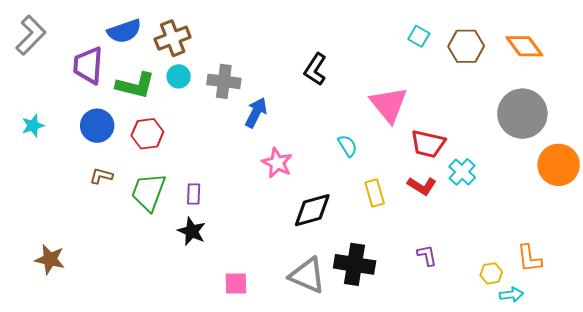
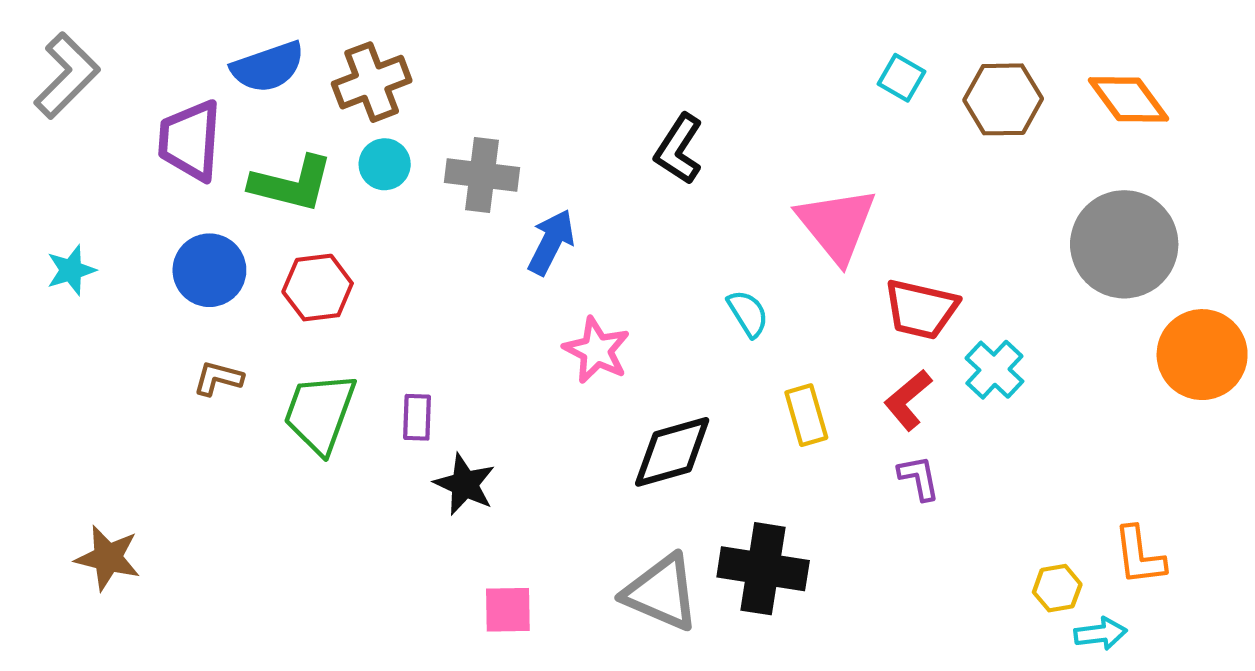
red L-shape: (422, 186) -> (908, 400), turned 108
black star: (192, 231) -> (465, 484), moved
purple L-shape: (427, 255) -> (919, 478), moved

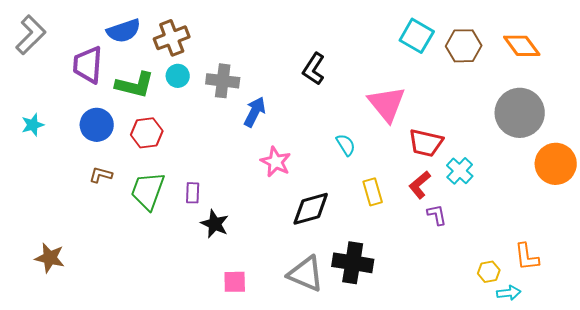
cyan square: (901, 78) -> (417, 36), size x1.6
purple L-shape: (919, 478) -> (437, 215), moved

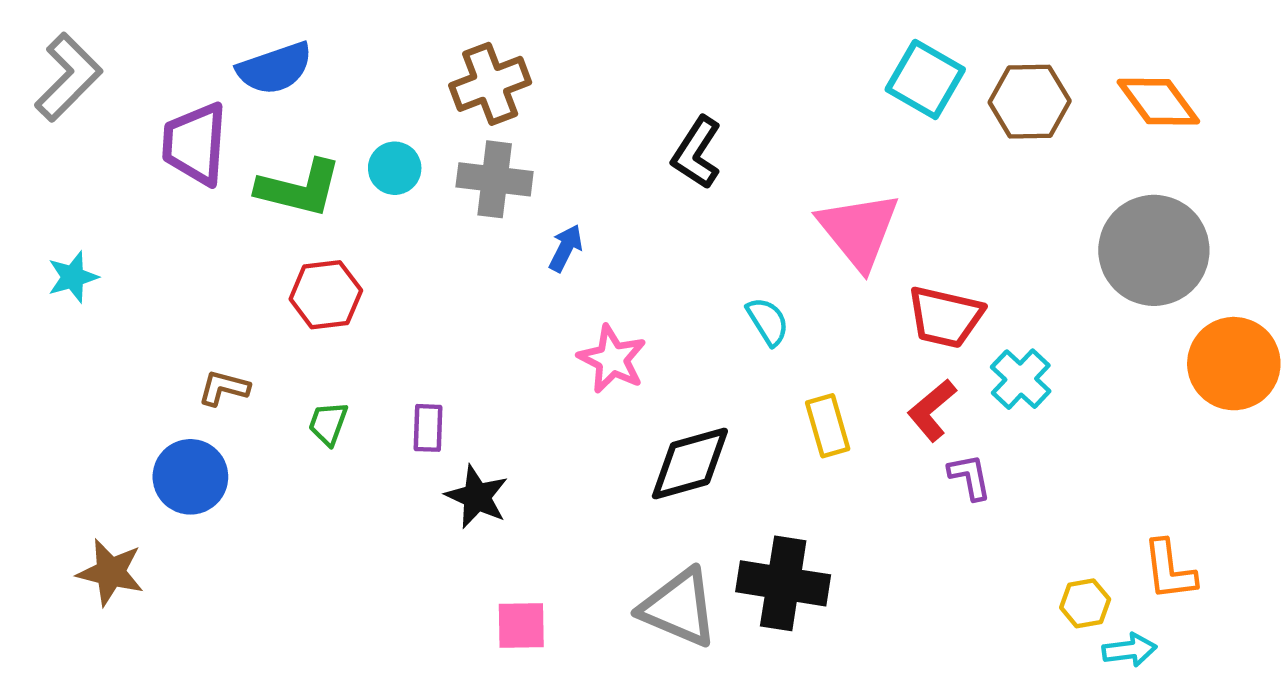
brown cross: (172, 38) -> (490, 84), moved
blue arrow: (255, 112) -> (566, 248), size x0.7
blue circle: (97, 125) -> (190, 477), moved
green trapezoid: (148, 191) -> (328, 424), size x0.5

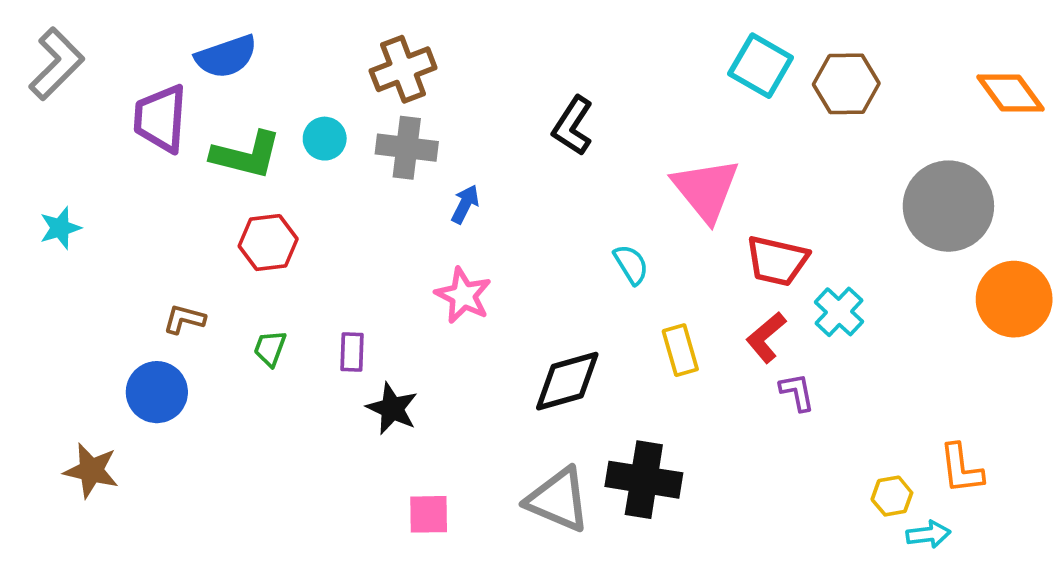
orange diamond: (1158, 102) -> (1010, 93), moved
pink star: (612, 359) -> (463, 295), moved

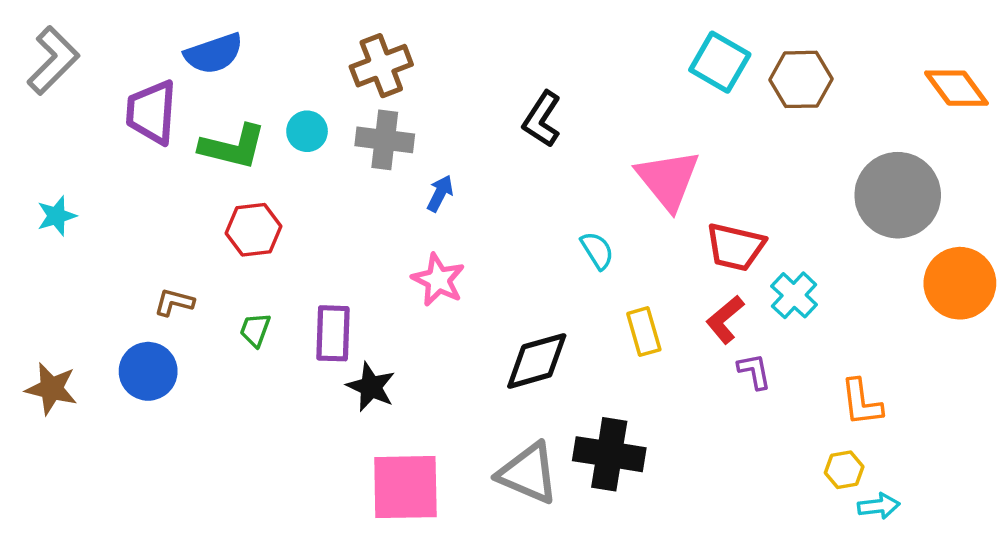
purple rectangle: (352, 352) -> (333, 333), size x1.5
orange L-shape: (961, 469) -> (861, 402), moved
brown star: (91, 471) -> (51, 389), moved
pink square: (429, 514) -> (405, 487), size x1.8

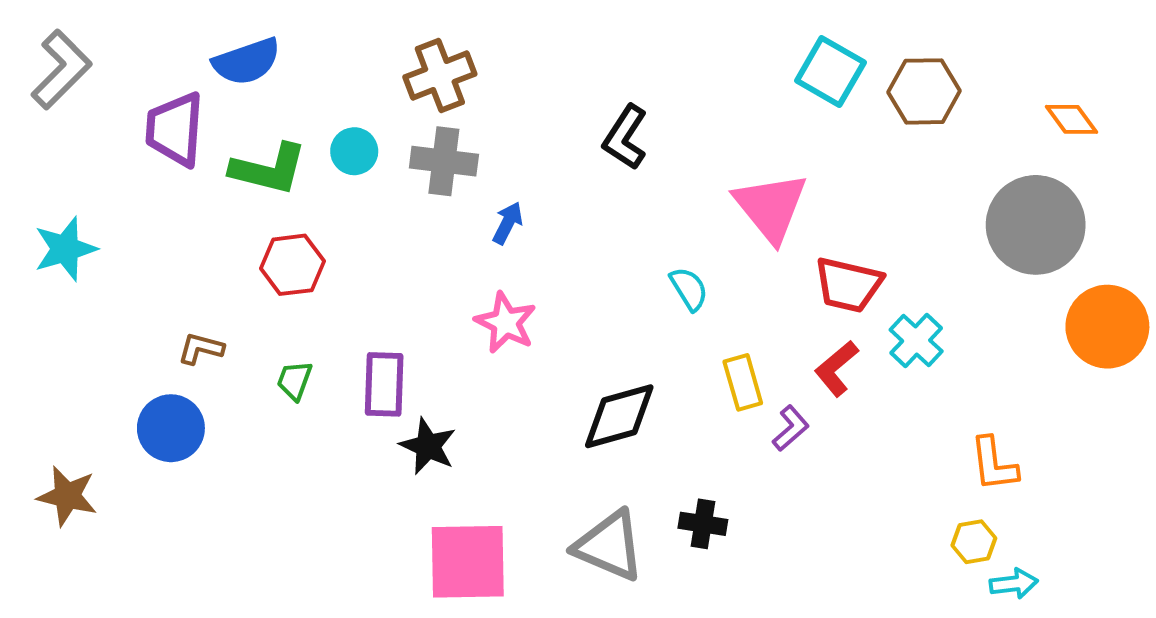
orange diamond: (956, 88) -> (1072, 119), moved, size x0.7
cyan star: (57, 216) -> (65, 249), size x1.4
purple L-shape: (754, 371) -> (791, 428), moved, turned 60
brown star: (51, 389) -> (67, 496), moved
black cross: (609, 454) -> (703, 524), size x0.6

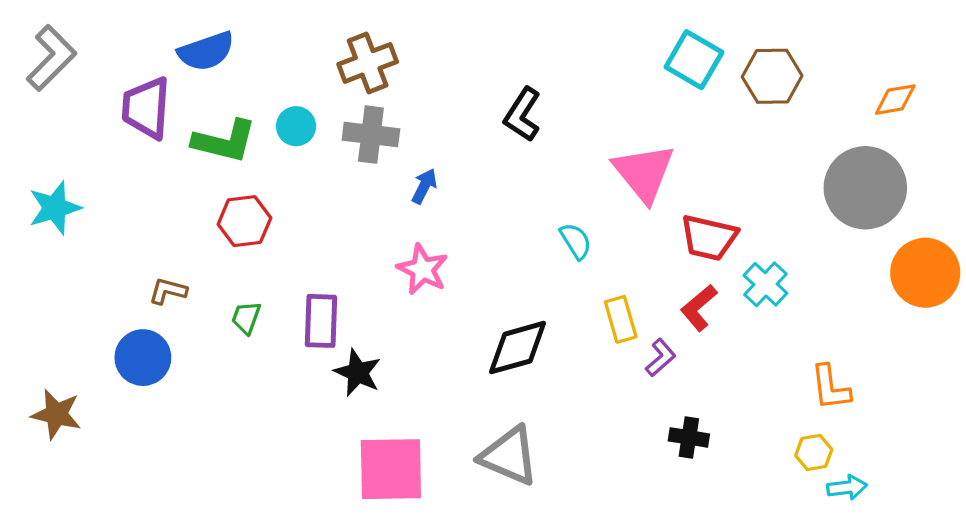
orange diamond: (1072, 119) -> (895, 100), turned -63
black cross: (703, 524) -> (689, 437), moved

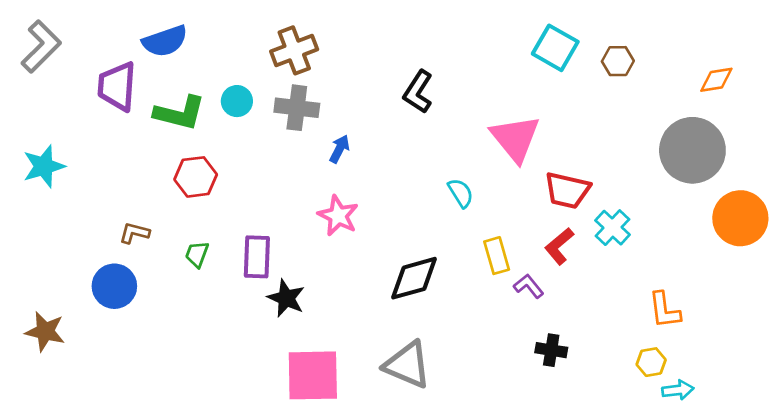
brown hexagon: (772, 76) -> (618, 61), size x0.7
purple L-shape: (661, 358) -> (529, 286), turned -88

